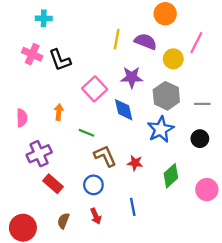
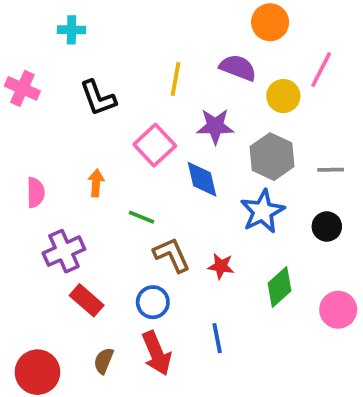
yellow line: (117, 39) -> (176, 79), moved
pink cross: (32, 54) -> (22, 88), moved
red arrow: (96, 216) -> (157, 353), size x1.6

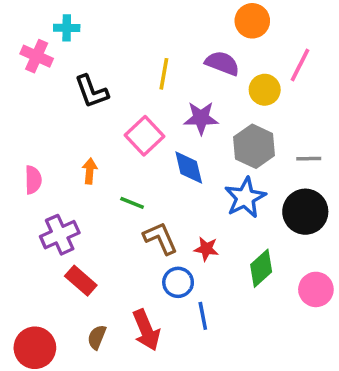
pink cross: (22, 88) -> (37, 56), moved
black circle: (327, 227) -> (305, 212), size x1.6
blue circle: (153, 302) -> (178, 282), moved

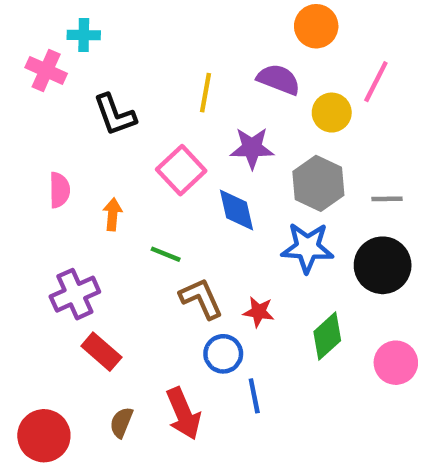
pink semicircle: (33, 180) -> (59, 190), moved
blue star: (245, 198) -> (307, 248), turned 30

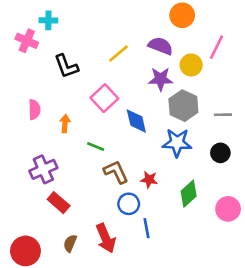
yellow line: (206, 93) -> (118, 54), turned 40
purple star: (252, 148) -> (161, 79), moved
black circle: (383, 265) -> (220, 153), size x0.6

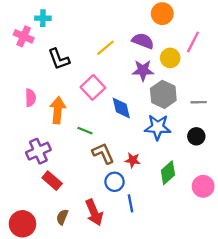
orange arrow: (65, 124) -> (58, 110), size x1.6

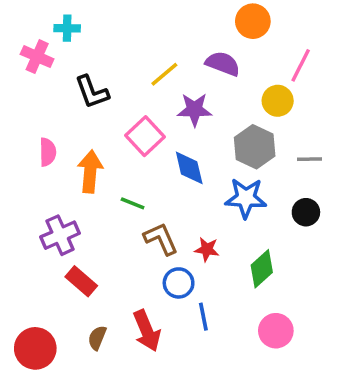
yellow circle: (170, 58) -> (278, 101), moved
purple star: (143, 70) -> (194, 110), moved
pink circle: (203, 186) -> (276, 331), moved

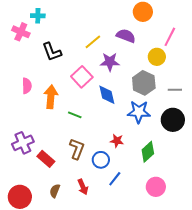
black circle: (306, 212) -> (173, 120), size x1.5
purple cross: (60, 235) -> (23, 143), moved
brown L-shape: (161, 239) -> (77, 149), moved, turned 45
blue line: (203, 317) -> (115, 179), turned 49
red arrow: (147, 331) -> (83, 187), size x0.7

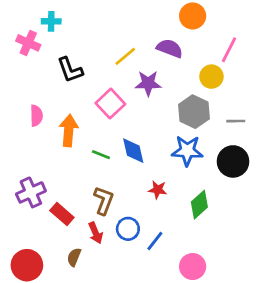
blue diamond: (107, 95) -> (133, 151), moved
blue circle: (101, 160) -> (128, 229), moved
red arrow: (83, 187) -> (96, 233), moved
pink circle: (156, 187) -> (193, 267), moved

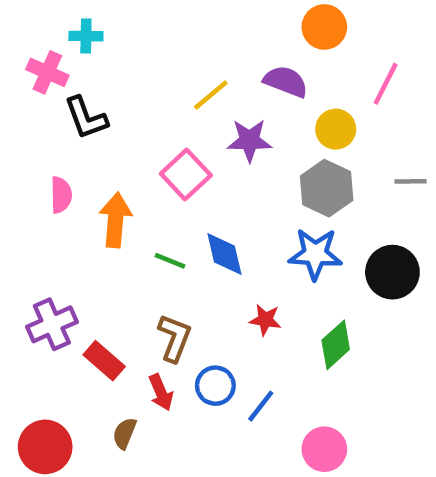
black L-shape: (70, 70) -> (86, 118), moved
yellow circle: (211, 77) -> (336, 129), moved
gray line: (236, 121) -> (411, 181), moved

